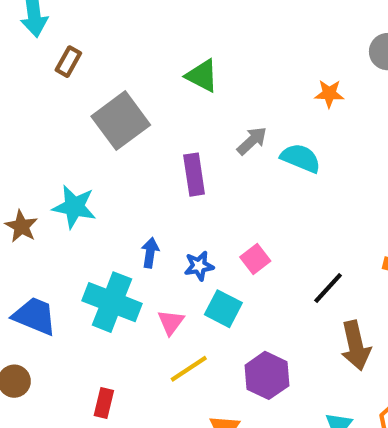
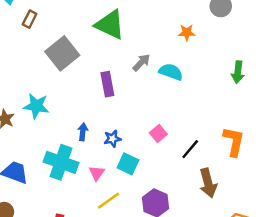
green triangle: (202, 76) -> (110, 25), size x1.5
pink square: (255, 259) -> (158, 134), moved

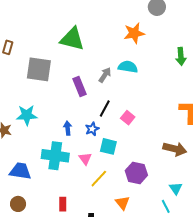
orange star: (187, 33) -> (134, 33), size x1.5
gray square: (62, 53) -> (39, 69), turned -32
gray arrow: (141, 63) -> (105, 75), moved
black line: (190, 149) -> (105, 108), moved
brown arrow: (208, 183) -> (175, 149), turned -50

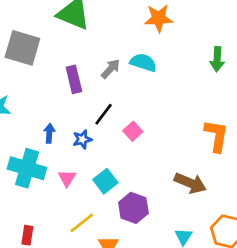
cyan square: (108, 146) -> (105, 181), moved, turned 30
yellow line: (99, 179) -> (82, 223), moved

